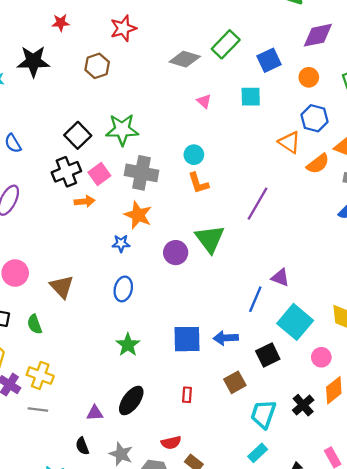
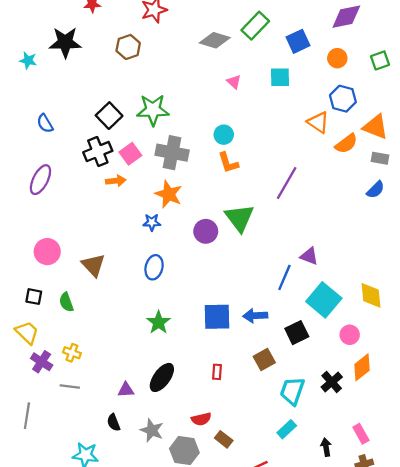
yellow cross: (40, 375) -> (72, 353), size x0.7

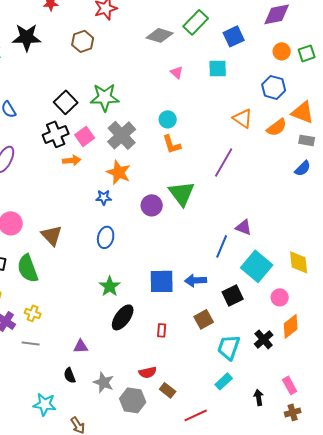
orange circle: (337, 58) -> (282, 51), moved
orange triangle: (318, 122) -> (243, 118), moved
gray cross: (172, 153) -> (122, 135), turned 36
green semicircle: (66, 302) -> (28, 268), size x1.6
black ellipse: (162, 377) -> (123, 317), moved

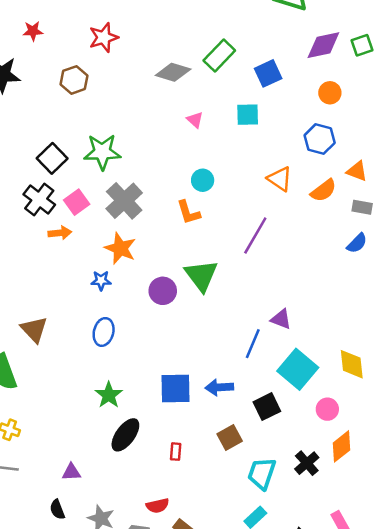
green square: (307, 53) -> (362, 45), moved
orange triangle: (303, 112) -> (357, 171), size x0.7
cyan circle: (168, 119) -> (203, 180), moved
black cross: (56, 134) -> (39, 200), turned -30

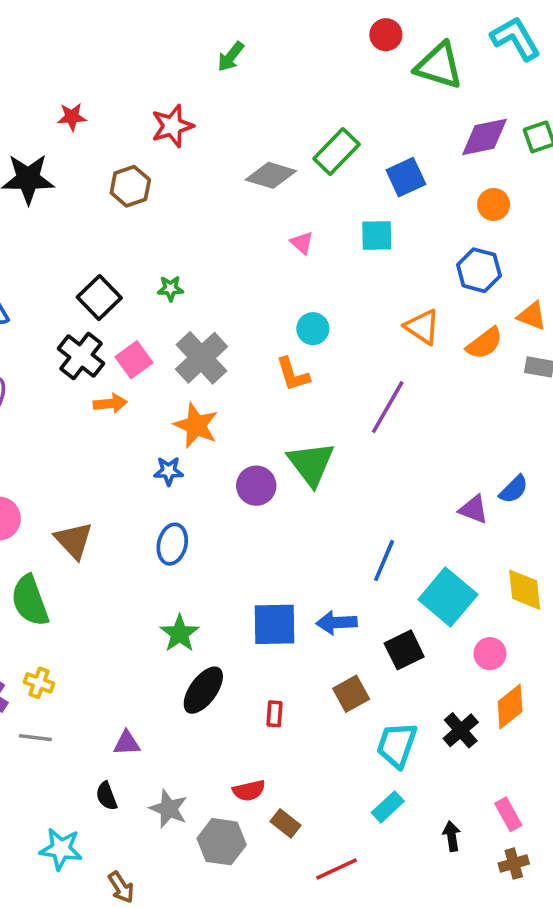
green star: (102, 152) -> (170, 288), size x0.5
blue semicircle: (357, 243) -> (514, 489), moved
purple triangle: (281, 319) -> (474, 509), moved

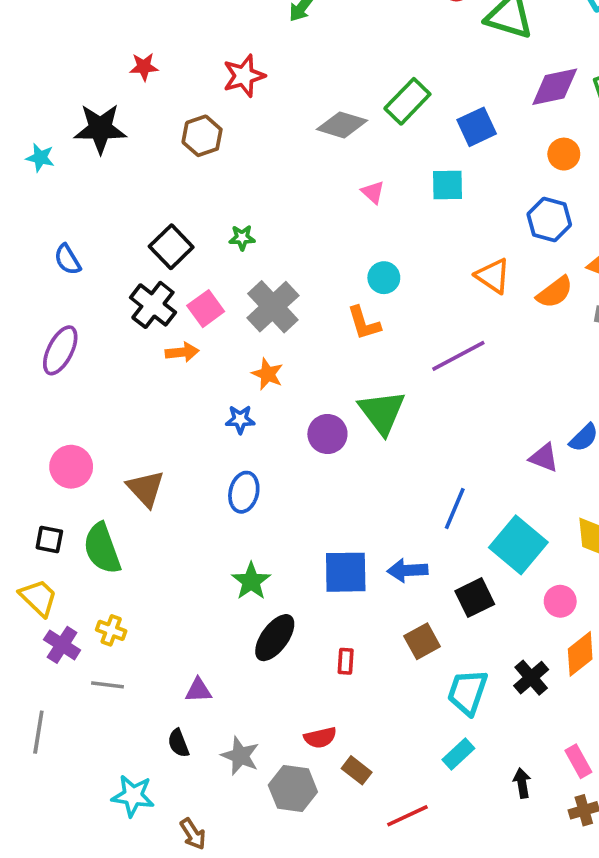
purple line: (388, 407) -> (458, 356), turned 32
orange star: (196, 425) -> (267, 374), size x0.7

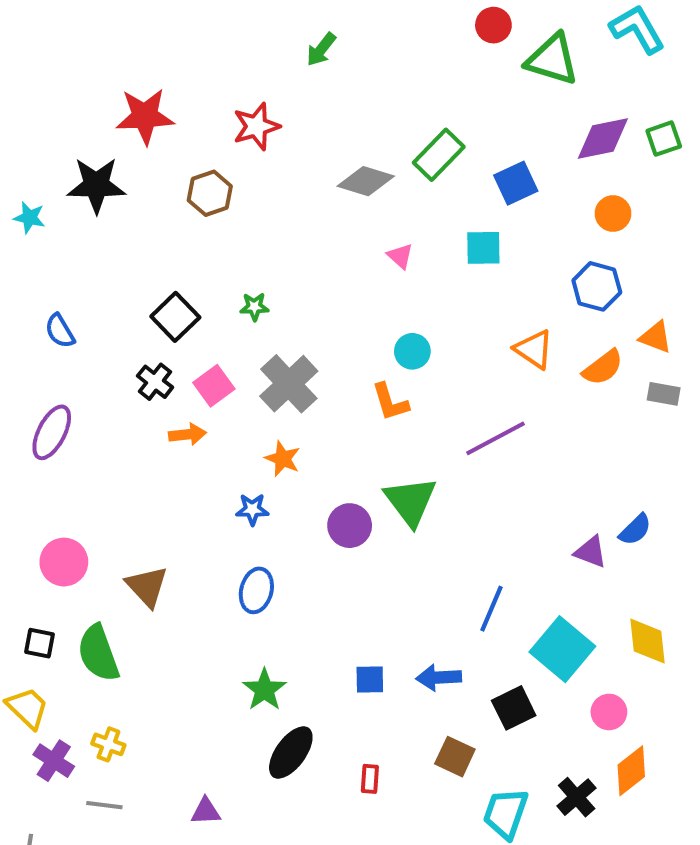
red star: (144, 67) -> (145, 116), size x1.8
black cross: (153, 305) -> (155, 382), size x0.7
blue square: (346, 572) -> (370, 680), size x0.6
brown square: (422, 641) -> (455, 757), turned -36

